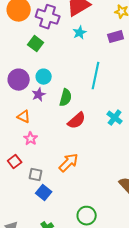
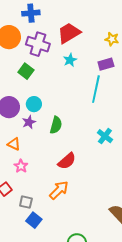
cyan line: (96, 76) -> (96, 89), moved
cyan cross: (115, 118) -> (105, 136), moved
red semicircle: (77, 121) -> (67, 161), moved

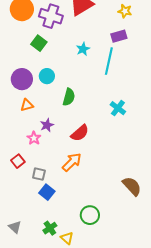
cyan star: (70, 60) -> (83, 49), moved
purple star: (29, 122) -> (47, 125), moved
orange triangle: (14, 144) -> (27, 105), moved, turned -40

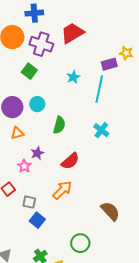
yellow star: (125, 11) -> (126, 53), moved
cyan cross: (118, 108) -> (101, 130), moved
brown semicircle: (132, 186) -> (110, 211), moved

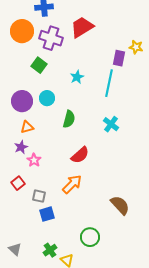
purple rectangle: (109, 64) -> (119, 58), turned -63
cyan star: (73, 77) -> (77, 77), moved
purple star: (37, 153) -> (21, 147), moved
blue square: (37, 220) -> (47, 214), turned 35

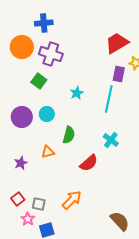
red trapezoid: (82, 27) -> (117, 43), moved
orange triangle: (27, 127) -> (48, 152), moved
red semicircle: (80, 155) -> (89, 163), moved
pink star: (34, 160) -> (28, 219), moved
gray square: (39, 196) -> (39, 204), moved

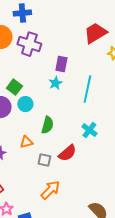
purple rectangle: (119, 74) -> (61, 64), moved
green square: (39, 81) -> (14, 87), moved
gray square: (39, 204) -> (44, 160), moved

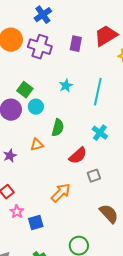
blue cross: (22, 13) -> (43, 15), moved, turned -30
purple rectangle: (61, 64) -> (76, 44), moved
gray square: (44, 160) -> (94, 176), moved, turned -32

